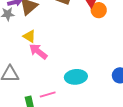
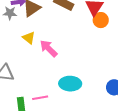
pink arrow: (38, 51) -> (49, 48), moved

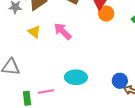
pink arrow: (49, 48) -> (63, 31), moved

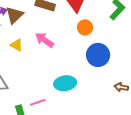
orange circle: (106, 14) -> (85, 27), moved
blue circle: (120, 81) -> (98, 55), moved, size x1.5

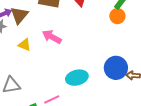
orange circle: (85, 27) -> (117, 16), moved
blue circle: (98, 55) -> (116, 68), moved

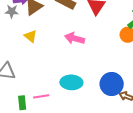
pink arrow: (52, 37) -> (75, 38), moved, turned -30

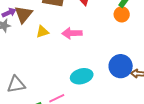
yellow triangle: (30, 36) -> (42, 32), moved, turned -40

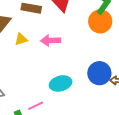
orange circle: (122, 14) -> (100, 21), size x1.5

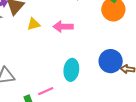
cyan ellipse: (61, 83) -> (71, 70), turned -70

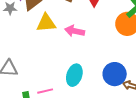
yellow triangle: (34, 24) -> (46, 23), size x1.5

